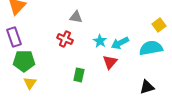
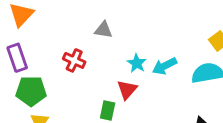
red cross: (65, 39) -> (74, 60), moved
red triangle: (110, 62) -> (127, 90), moved

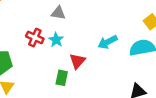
cyan star: (137, 63) -> (56, 40), moved

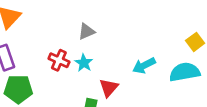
gray triangle: (58, 13) -> (86, 31), turned -32

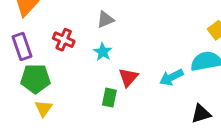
red cross: (59, 60) -> (64, 40), moved
cyan arrow: (144, 65) -> (171, 77), moved

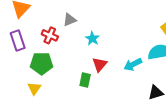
gray triangle: (105, 19) -> (70, 20), moved
cyan star: (103, 52) -> (92, 38), moved
green pentagon: (35, 79) -> (42, 63), moved

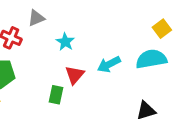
cyan arrow: (133, 64) -> (109, 64), moved

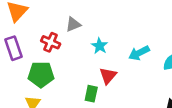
cyan arrow: (109, 64) -> (139, 53), moved

